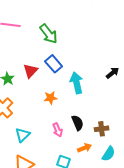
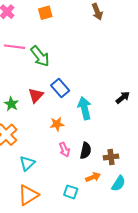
green arrow: (49, 34) -> (40, 56), moved
black semicircle: (78, 123) -> (86, 151), turned 35
pink arrow: (58, 130) -> (64, 150), moved

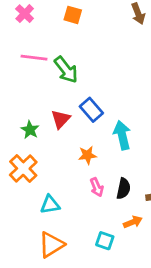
orange square: (45, 13) -> (73, 15), turned 32
cyan triangle: (27, 163) -> (50, 205), turned 35

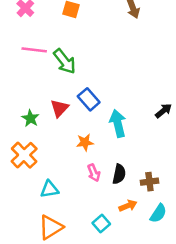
cyan square: (105, 241) -> (101, 223), turned 30

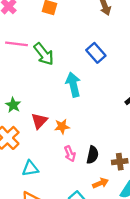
blue rectangle: (89, 99) -> (96, 53), moved
red triangle: (60, 108) -> (39, 121), moved
cyan arrow: (118, 123) -> (73, 85), moved

